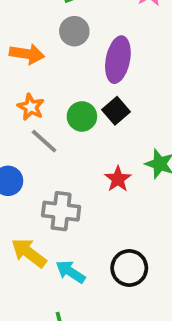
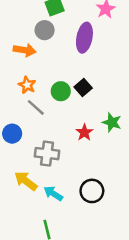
gray circle: (74, 31) -> (45, 30), moved
purple ellipse: (118, 60) -> (84, 38), moved

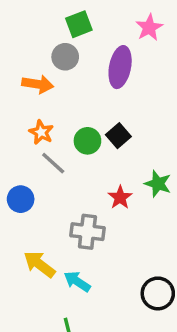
gray cross: (47, 154) -> (87, 232), moved
black circle: (92, 191) -> (158, 293), moved

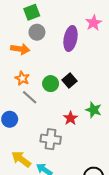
green square: (79, 24) -> (32, 12), moved
pink star: (149, 28) -> (94, 23), moved

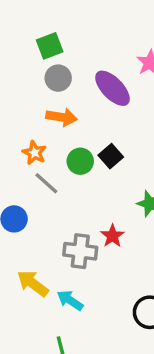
purple ellipse: (70, 38) -> (112, 88), turned -55
orange arrow: (20, 49) -> (62, 117), moved
red star: (70, 118) -> (112, 236), moved

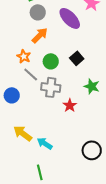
orange arrow: (62, 117) -> (40, 35), turned -54
black square: (111, 156) -> (77, 58), moved
gray cross: (80, 251) -> (51, 87), moved

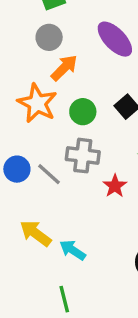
gray circle: (38, 12) -> (49, 37), moved
orange star: (24, 56) -> (37, 103), size x1.6
gray line: (31, 74) -> (49, 174), moved

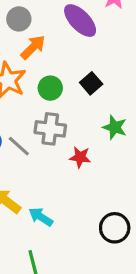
red star: (115, 186) -> (80, 157), turned -30

